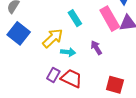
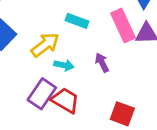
cyan rectangle: (75, 18) -> (77, 21), turned -42
purple rectangle: (53, 75) -> (42, 94), size x1.5

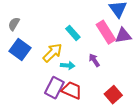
cyan rectangle: (77, 21) -> (73, 33), turned 35
red square: (122, 114) -> (113, 95), turned 36

